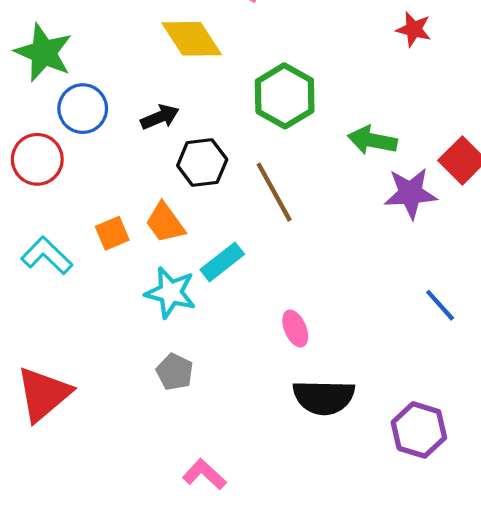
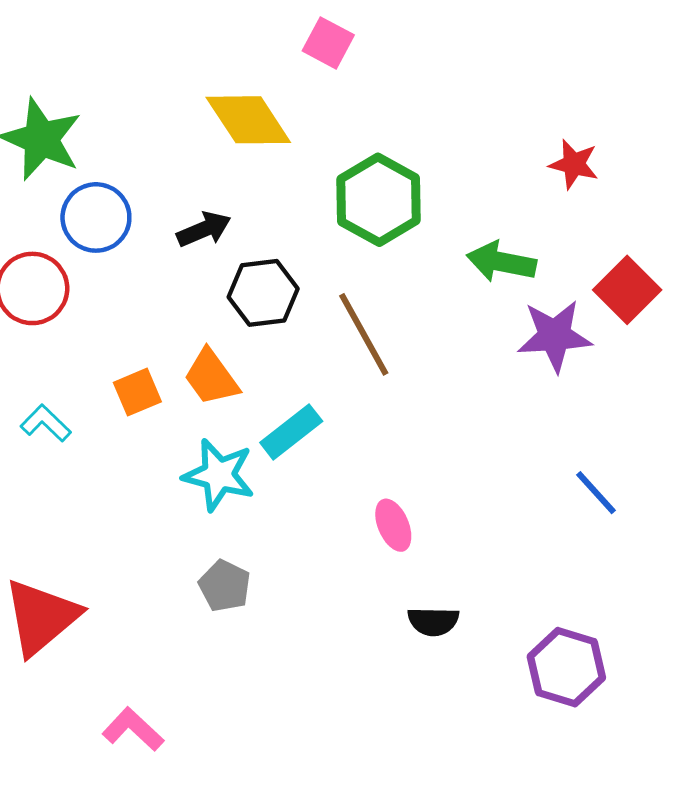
red star: (414, 29) -> (574, 164), moved
cyan L-shape: (47, 256) -> (46, 423), size x0.7
black semicircle: (324, 397) -> (433, 621), size x0.6
pink L-shape: (204, 474) -> (133, 729), moved

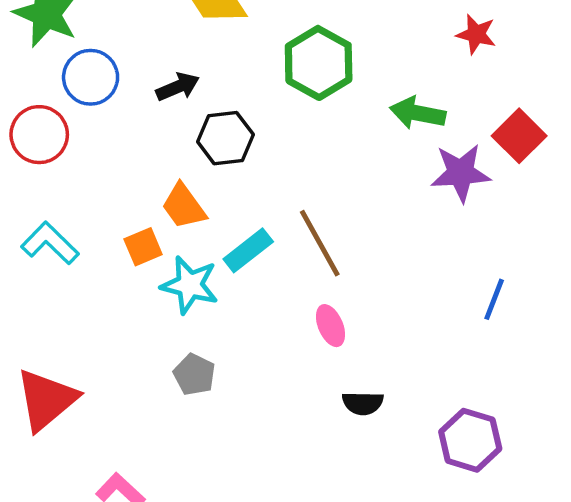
brown line: (364, 334) -> (320, 243), moved
orange square: (137, 392) -> (143, 247), moved
cyan L-shape: (46, 423) -> (50, 243), size x1.4
blue line: (596, 493) -> (494, 299), turned 63

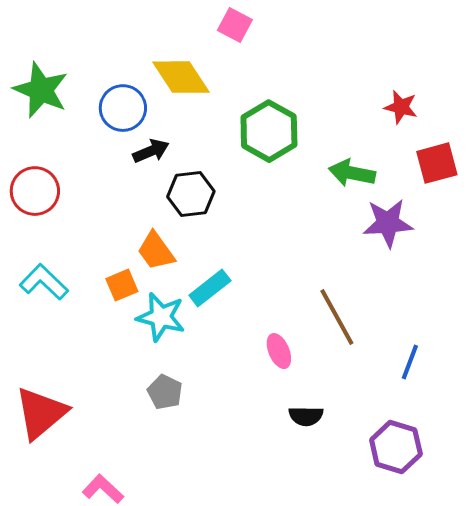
blue circle: (91, 77) -> (123, 108), moved
red square: (519, 136) -> (437, 163), moved, turned 30
brown line: (320, 243) -> (337, 317), moved
blue line: (494, 299) -> (410, 362), moved

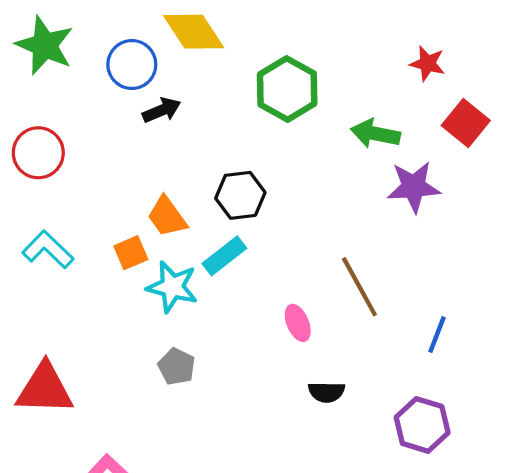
red square: (437, 163) -> (466, 123), turned -36
black hexagon: (191, 194) -> (240, 195), moved
red triangle: (41, 413) -> (45, 389), turned 42

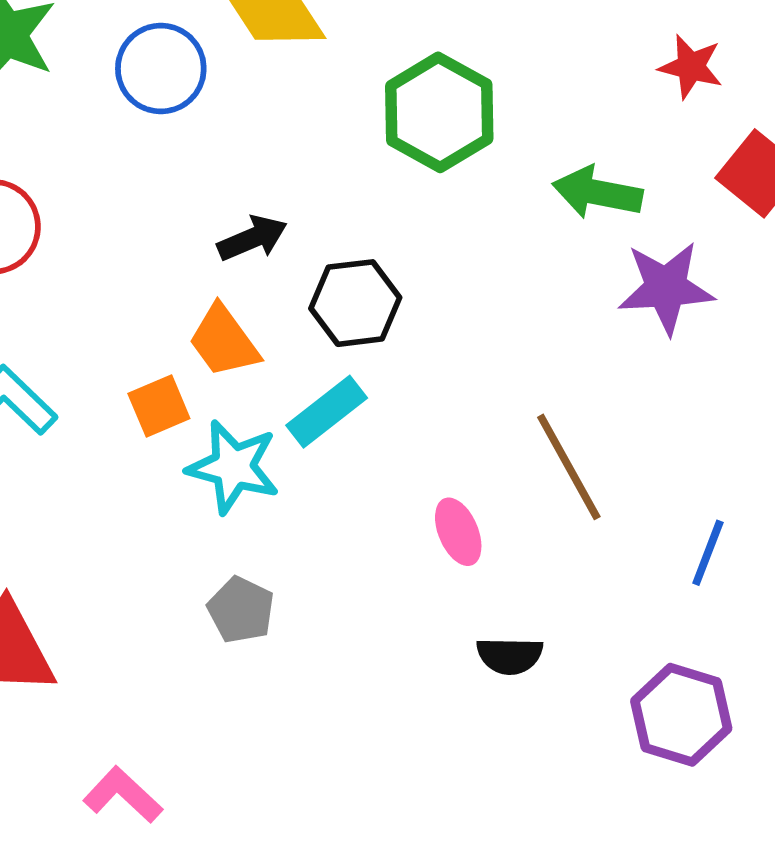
black arrow: (162, 110) -> (252, 238), moved

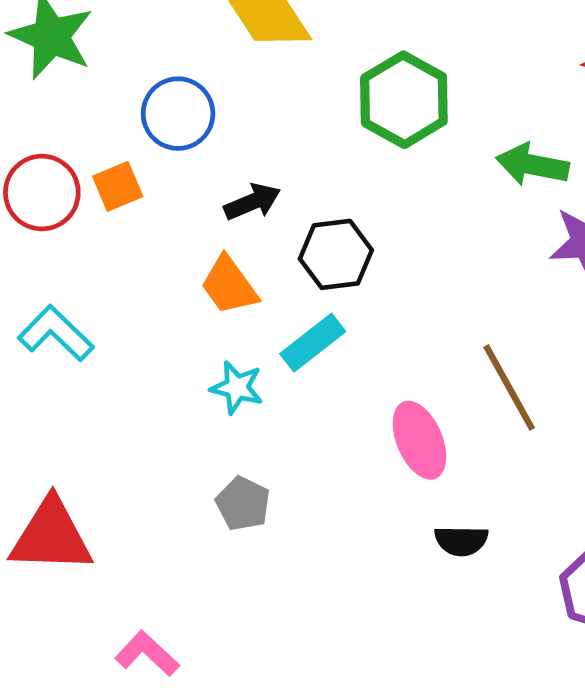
blue circle: (161, 69) -> (178, 114), moved
orange square: (159, 406) -> (118, 186), moved
cyan star: (233, 467) -> (237, 388), size x0.7
pink ellipse: (458, 532) -> (419, 440), size x1.4

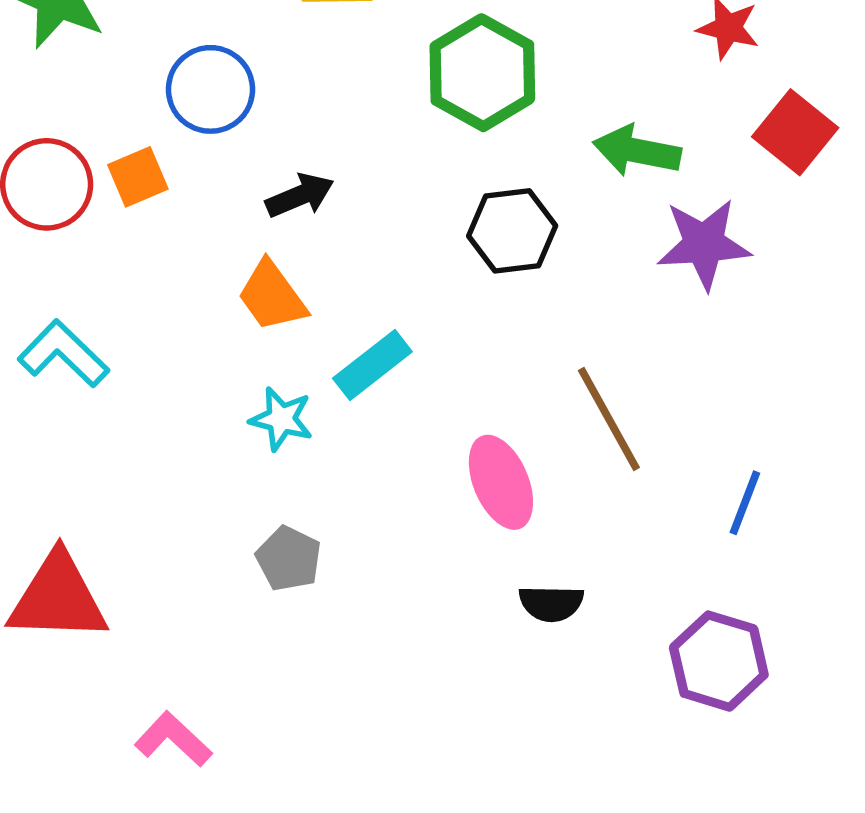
black hexagon: (336, 254) -> (512, 231), moved

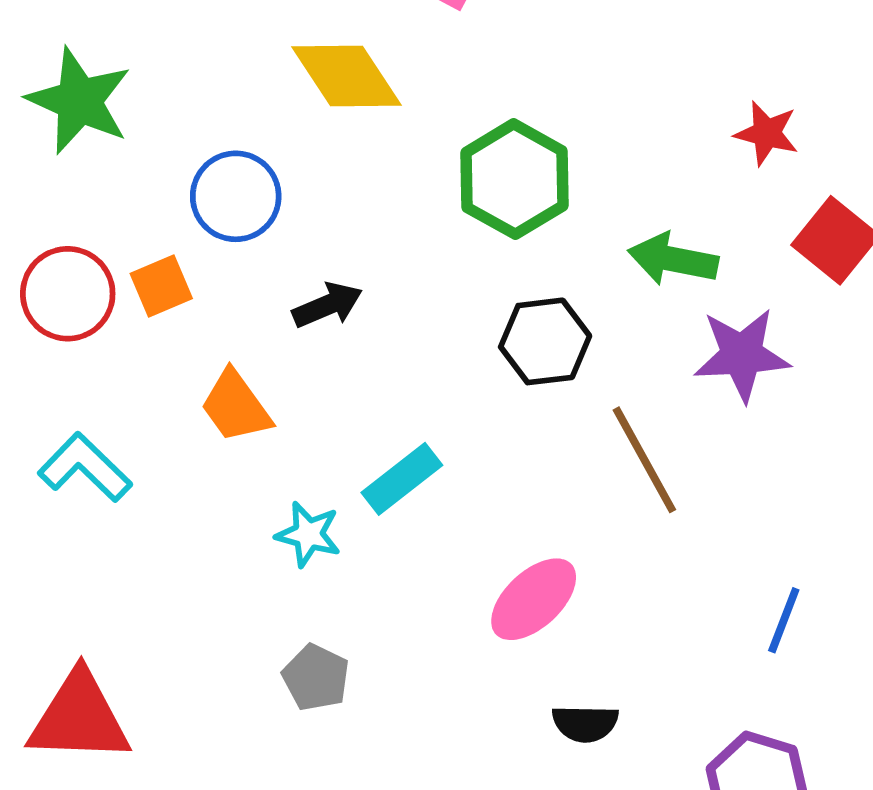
orange trapezoid: (272, 296) -> (236, 406), moved
brown line: (609, 419) -> (644, 460), moved
pink ellipse: (501, 482) -> (534, 599), turned 70

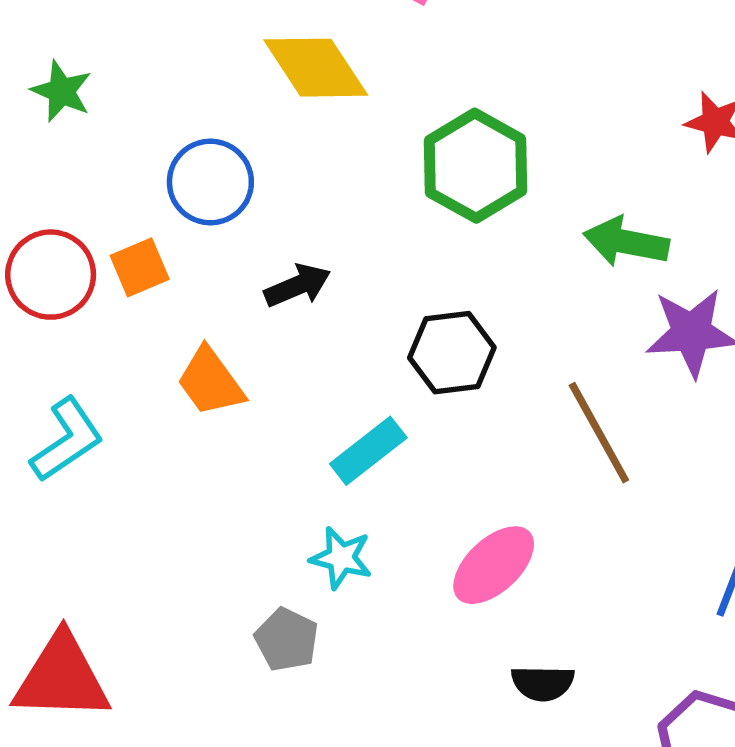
green star: (79, 101) -> (62, 91), size x0.6
black hexagon: (545, 341) -> (452, 353), moved
cyan L-shape: (85, 467) -> (67, 440), turned 102
cyan star: (308, 534) -> (341, 558), moved

